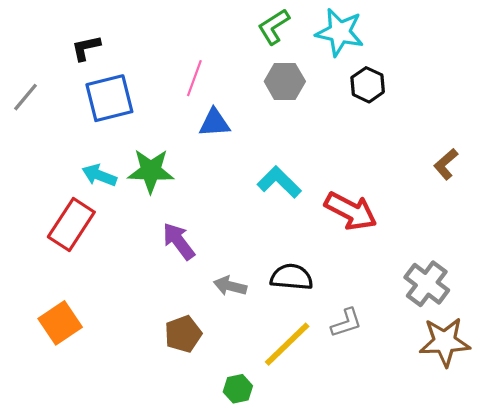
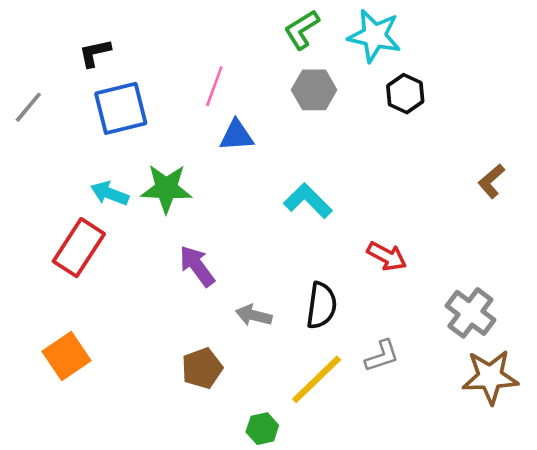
red arrow: (351, 211) -> (387, 256), moved, size x0.7
black semicircle: (292, 277) -> (321, 305), turned 93

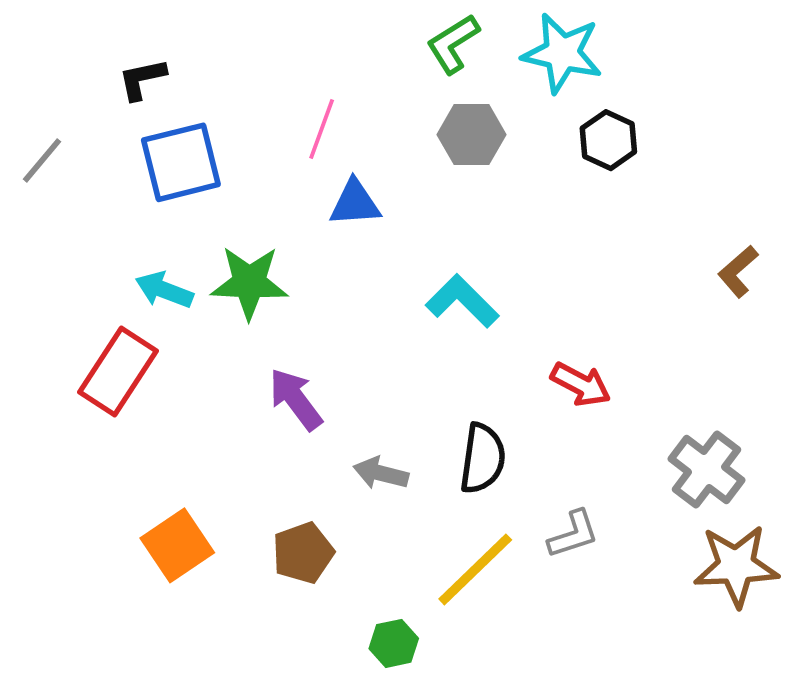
orange square: (67, 356) -> (177, 545), moved

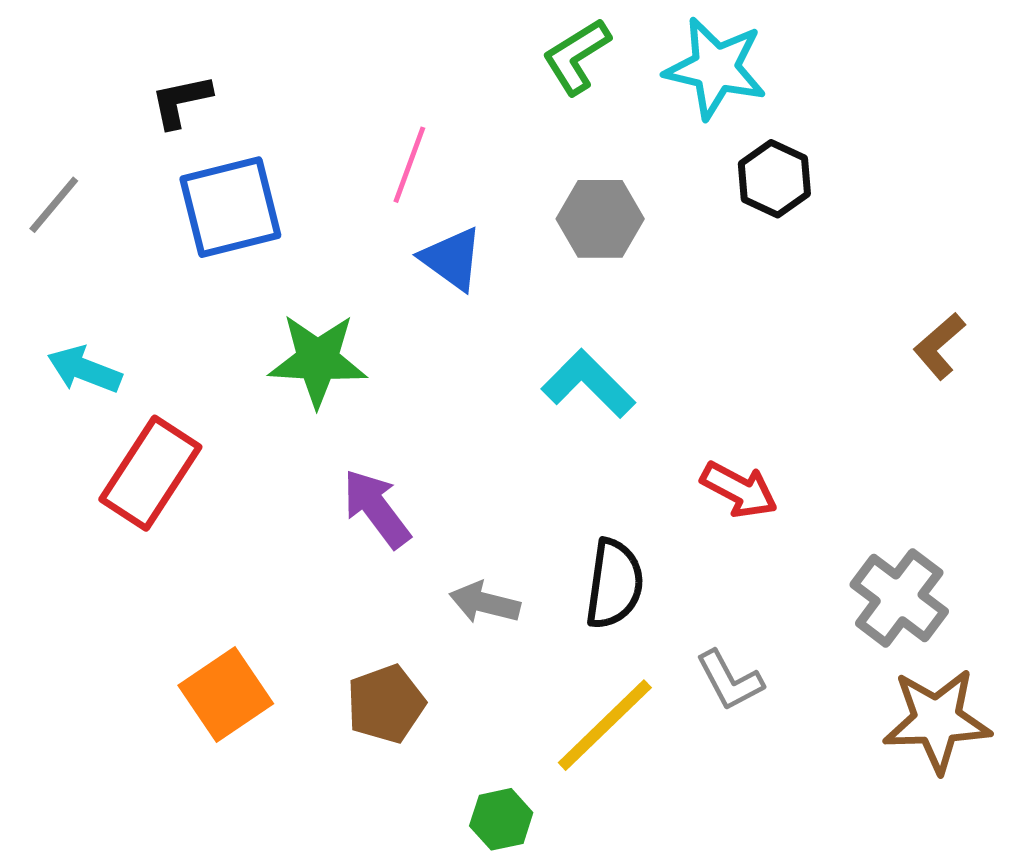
gray hexagon: (471, 135) -> (600, 219), moved
blue triangle: (355, 203) -> (452, 259), turned 40
cyan arrow: (164, 290) -> (84, 370), moved
gray L-shape: (573, 534) -> (730, 680), turned 80

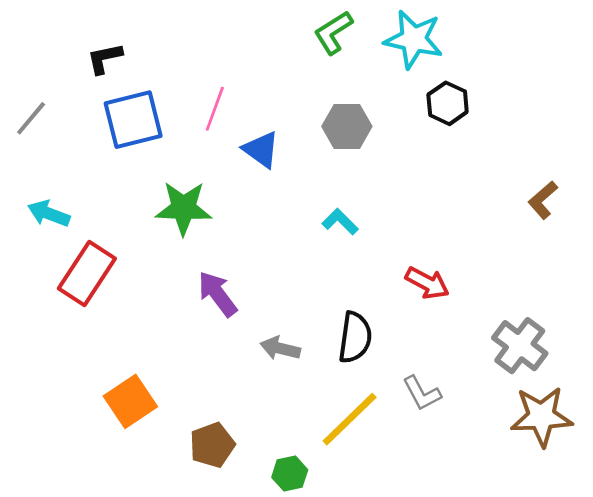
pink line: (409, 165) -> (215, 109), moved
cyan L-shape: (588, 384) -> (340, 222), size x0.7
brown pentagon: (386, 704) -> (212, 445), moved

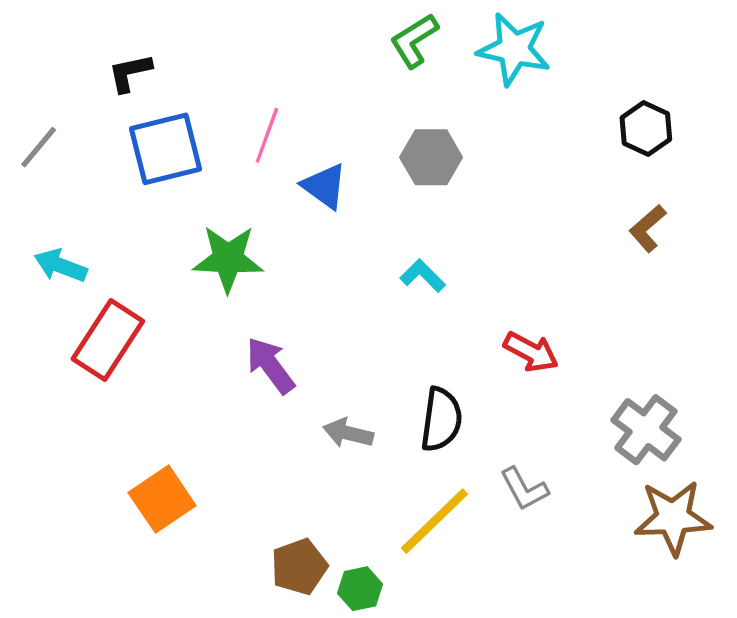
black hexagon: (448, 103) -> (646, 129), moved
brown L-shape: (543, 200) -> (648, 228), moved
brown pentagon: (212, 445) -> (299, 567), moved

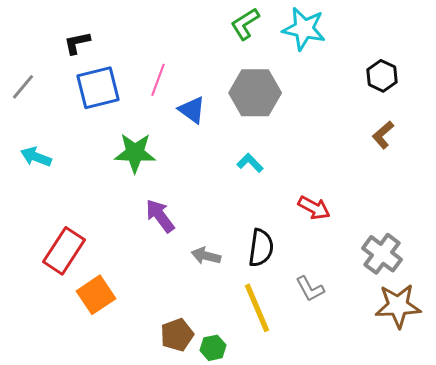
gray hexagon: (431, 157) -> (255, 93), size x1.4
red rectangle: (108, 340) -> (64, 251), moved
yellow line: (434, 521) -> (257, 308), turned -69

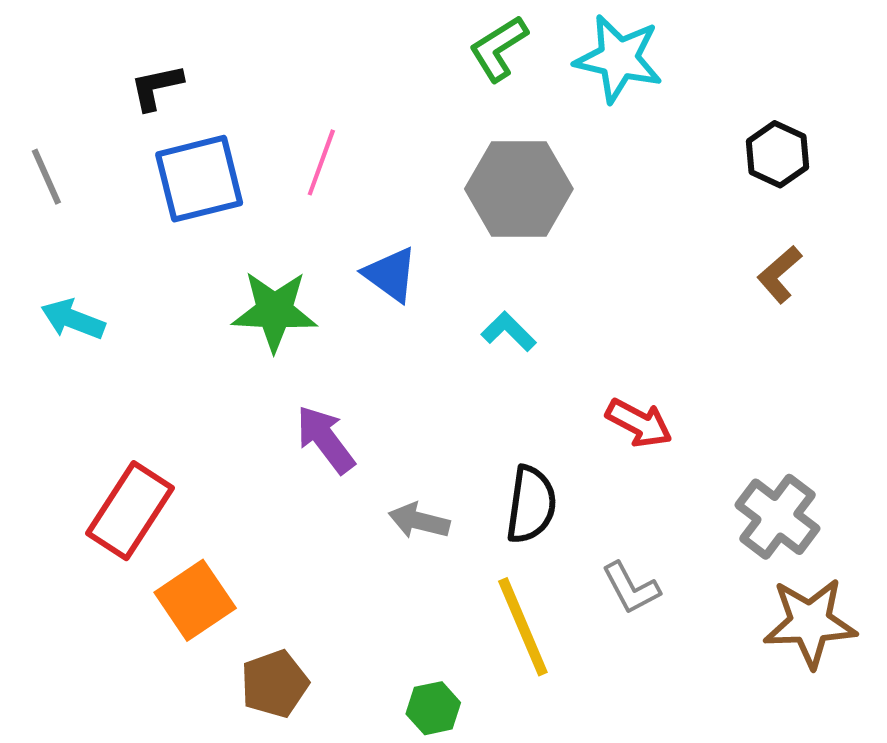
gray line: (23, 87) -> (46, 177), turned -64
blue triangle: (192, 110) -> (391, 274), moved
brown pentagon: (177, 335) -> (274, 684), moved

